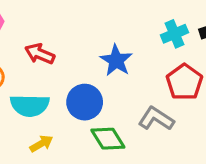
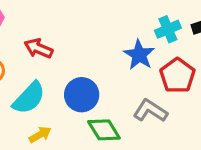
blue star: (116, 60) -> (139, 55), moved
cyan semicircle: (30, 105) -> (29, 98), turned -48

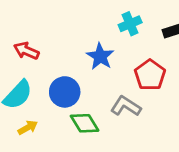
cyan cross: (168, 29) -> (130, 24), moved
blue star: (139, 55) -> (100, 56), moved

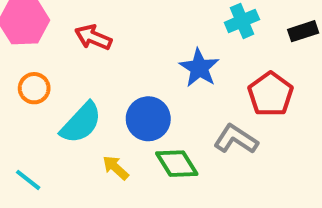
red arrow: (26, 51) -> (93, 37), moved
yellow arrow: (28, 128) -> (116, 168), moved, turned -108

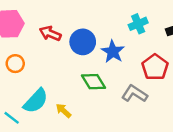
blue circle: (148, 119) -> (83, 42), moved
cyan semicircle: (81, 123) -> (36, 101), moved
green diamond: (177, 164) -> (94, 82), moved

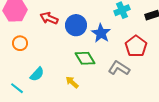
cyan semicircle: (36, 101) -> (37, 74), size x0.7
yellow arrow: (63, 111) -> (72, 82), moved

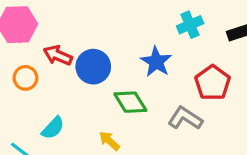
red arrow: (49, 18) -> (58, 55), moved
blue circle: (76, 25) -> (93, 67), moved

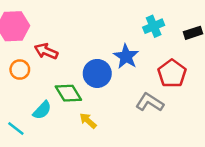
blue circle: (93, 67) -> (97, 73), moved
green diamond: (130, 102) -> (68, 93), moved

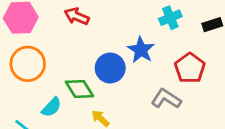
red arrow: (46, 51) -> (77, 16), moved
orange circle: (20, 70) -> (28, 64), size x1.6

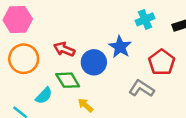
red arrow: (77, 16) -> (64, 49), moved

